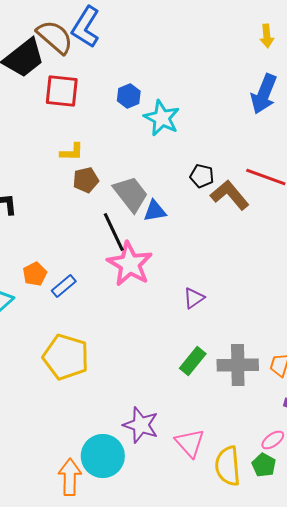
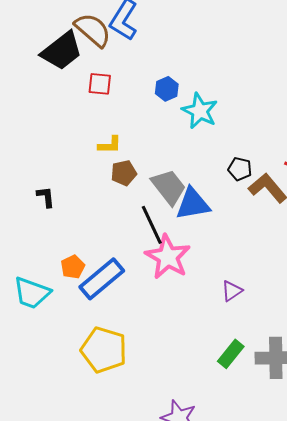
red square: (62, 91) -> (100, 84), size x0.7
blue triangle: (155, 211) -> (193, 204), size x1.5
blue rectangle: (64, 286) -> (102, 279), size x1.8

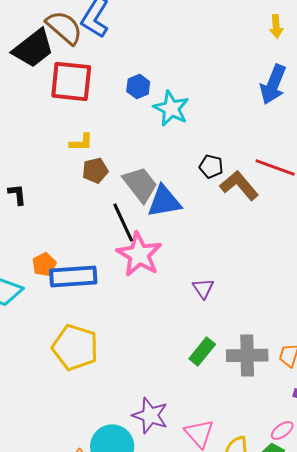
red square: (100, 84) -> (71, 81), size x1.8
blue rectangle: (102, 279) -> (73, 276), turned 36
purple triangle: (232, 291) -> (203, 288), turned -30

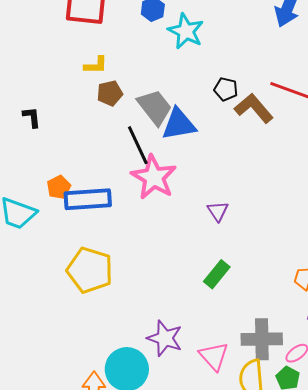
gray cross: (247, 355) -> (262, 339), moved

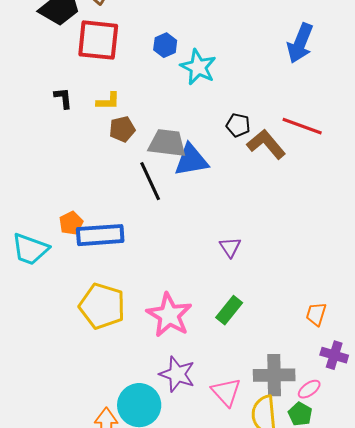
gray trapezoid: (155, 107) -> (167, 143), turned -45
black L-shape: (32, 117) -> (63, 98), moved
pink star: (154, 177) -> (169, 315), moved

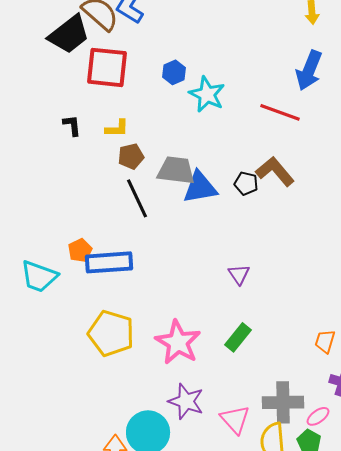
black pentagon: (238, 125) -> (246, 183), moved
red line: (302, 126) -> (280, 112), moved
black line: (150, 181) -> (137, 198), moved

